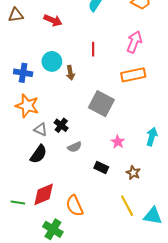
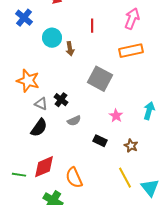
blue cross: (23, 73) -> (24, 18), moved, turned 30
cyan triangle: (153, 216) -> (150, 188), turned 42

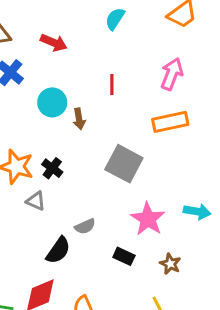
black cross: (61, 100) -> (52, 168), moved
cyan arrow: (149, 111) -> (197, 211), turned 84
pink star: (116, 116) -> (148, 219), size x1.6
black semicircle: (39, 128) -> (58, 250), moved

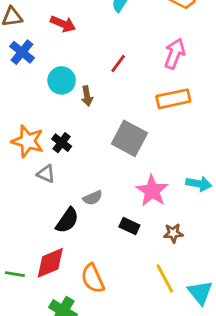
red line: (112, 84) -> (118, 63), turned 36
brown star: (170, 264) -> (173, 233), turned -30

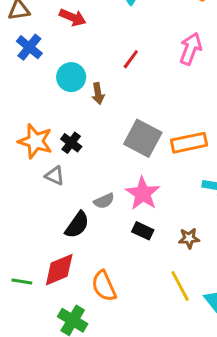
orange rectangle: (173, 99) -> (189, 143), moved
pink star: (152, 191) -> (143, 193), moved

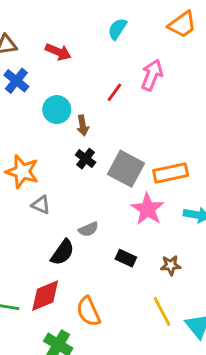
pink arrow: (191, 49) -> (152, 75), moved
black cross: (71, 143) -> (86, 159), moved
pink star: (143, 193) -> (148, 209), moved

